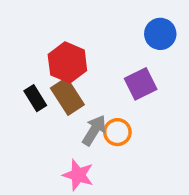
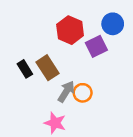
red hexagon: (67, 62) -> (70, 30), moved
purple square: (141, 84) -> (96, 46), moved

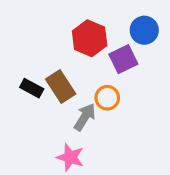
black rectangle: (25, 69) -> (32, 88), turned -30
orange circle: (83, 93) -> (107, 98), moved

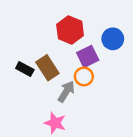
blue circle: (144, 30) -> (113, 39), moved
purple square: (123, 59) -> (88, 56), moved

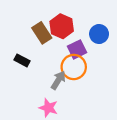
brown rectangle: (47, 68) -> (42, 33), moved
orange circle: (84, 77) -> (74, 67), size x1.5

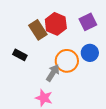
blue circle: (99, 34) -> (90, 53), moved
purple square: (77, 49) -> (88, 22), moved

